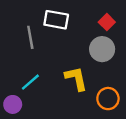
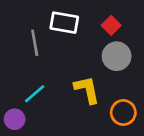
red square: (107, 22) -> (111, 25), moved

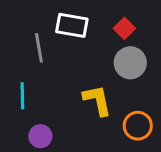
cyan line: (35, 94) -> (22, 96), moved, turned -50
purple circle: (15, 119) -> (40, 136), moved

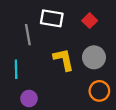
gray circle: (130, 63) -> (94, 57), moved
yellow L-shape: (97, 100) -> (64, 60), moved

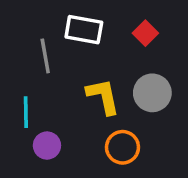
orange circle: (99, 91) -> (122, 147), moved
purple circle: (29, 99) -> (47, 146), moved

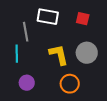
red square: (145, 33) -> (83, 19), turned -32
cyan line: (26, 112) -> (17, 54), moved

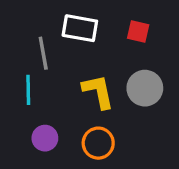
orange circle: (70, 84) -> (98, 143), moved

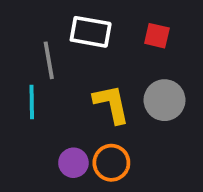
purple circle: (45, 138) -> (73, 163), moved

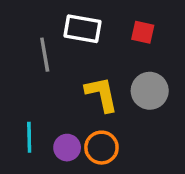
cyan line: (32, 102) -> (29, 137), moved

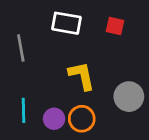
gray line: (45, 55) -> (21, 48), moved
gray circle: (150, 91) -> (129, 97), moved

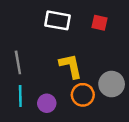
gray line: (21, 48) -> (18, 62), moved
orange circle: (82, 119) -> (83, 95), moved

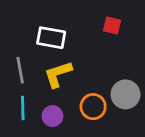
white rectangle: (58, 20) -> (51, 38), moved
yellow L-shape: (71, 66) -> (58, 74), moved, turned -96

